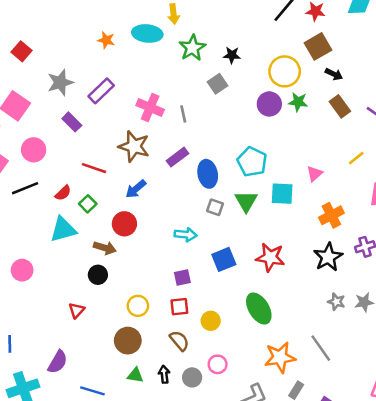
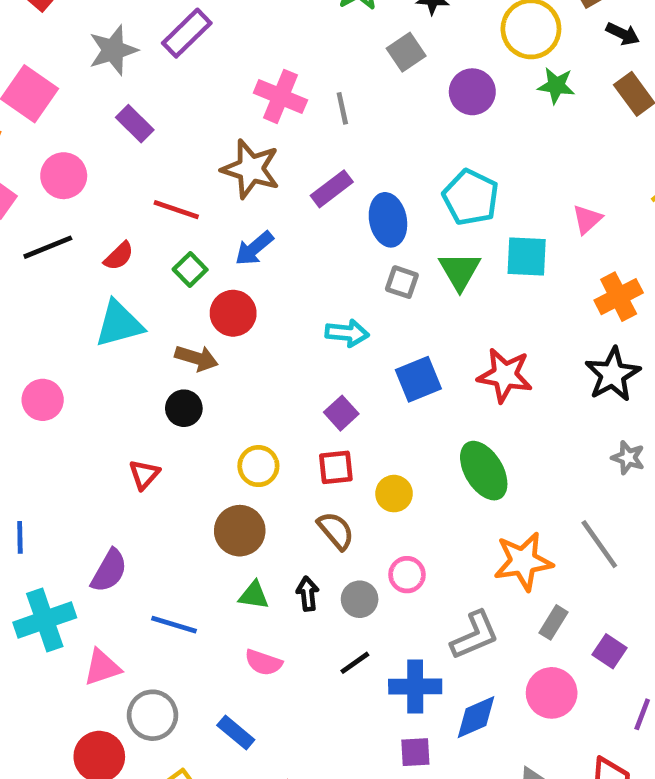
purple rectangle: (101, 91) -> (187, 33), moved
purple circle: (269, 104) -> (472, 92), moved
green square: (88, 204) -> (190, 270), moved
purple square: (182, 278) -> (341, 413), turned -30

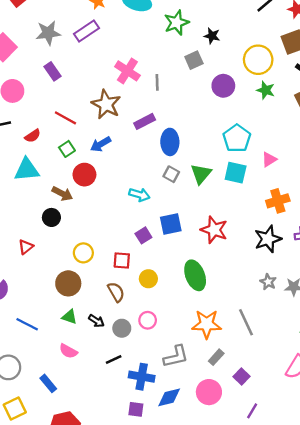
cyan pentagon: (471, 197) -> (237, 138), moved
purple square: (341, 413) -> (143, 235), moved
black arrow: (308, 594) -> (96, 321), turned 119

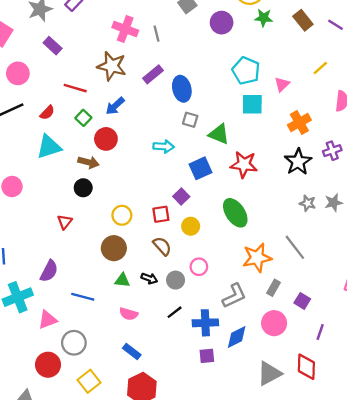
green triangle: (201, 174) -> (219, 134), moved, turned -35
purple square: (143, 235) -> (181, 197), moved
blue rectangle: (48, 383) -> (132, 351), moved

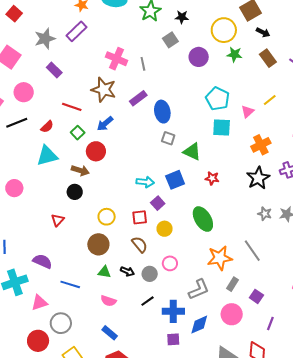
yellow line: (320, 68) -> (270, 100), moved
cyan arrow: (164, 146) -> (145, 182), moved
red star: (244, 164) -> (212, 178), size x0.6
purple semicircle: (49, 271) -> (42, 261), turned -96

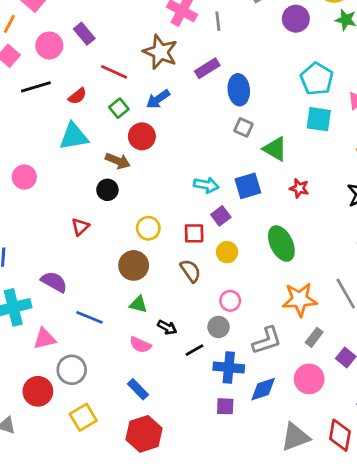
purple rectangle: (54, 70) -> (84, 34), moved
black arrow: (127, 271) -> (167, 327), moved
gray circle: (150, 274) -> (219, 327), moved

